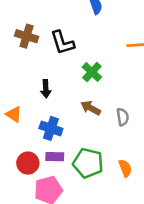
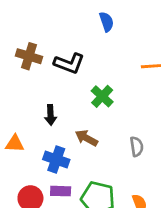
black L-shape: (62, 43) -> (69, 63), turned -52
brown arrow: (91, 108) -> (86, 138), moved
orange triangle: (14, 114) -> (15, 144), turned -30

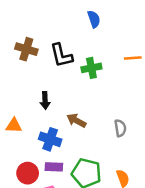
black L-shape: (69, 63) -> (61, 55), turned 56
green cross: (102, 96) -> (91, 68), moved, turned 36

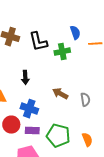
blue semicircle: (94, 19) -> (75, 33), moved
brown arrow: (76, 121) -> (60, 94), moved
red circle: (28, 173) -> (11, 125), moved

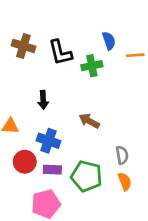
gray semicircle: (85, 100) -> (122, 155), moved

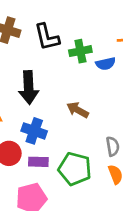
blue semicircle: (109, 41) -> (106, 64), moved, turned 96
black arrow: (43, 100) -> (29, 88), size x1.6

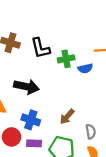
black arrow: (29, 88) -> (26, 87), turned -75
brown arrow: (78, 110) -> (67, 117), moved, turned -77

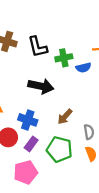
black arrow: (26, 87) -> (41, 86), moved
purple rectangle: (34, 143) -> (31, 144), turned -56

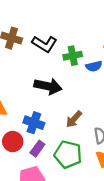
black L-shape: (38, 47) -> (44, 44), turned -45

